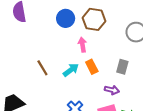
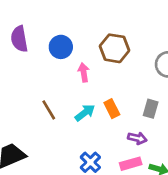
blue circle: (66, 18) -> (61, 47), moved
pink arrow: (82, 45) -> (84, 72), moved

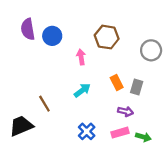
blue circle: (61, 47) -> (52, 36), moved
orange rectangle: (112, 109) -> (117, 83), moved
brown line: (49, 110) -> (44, 104), moved

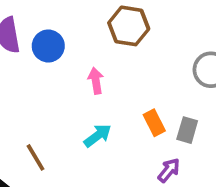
brown hexagon: (107, 37) -> (129, 26), moved
purple arrow: (126, 111) -> (169, 170), turned -64

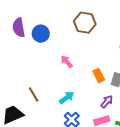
pink arrow: (96, 81) -> (67, 62), moved, turned -32
cyan arrow: (98, 136) -> (67, 98), moved

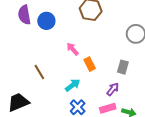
orange rectangle: (99, 76) -> (90, 64), moved
brown line: (34, 95) -> (39, 72), moved

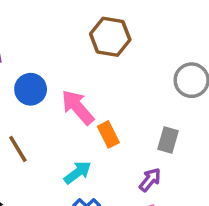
blue circle: (46, 21) -> (31, 89), moved
pink arrow: (73, 49) -> (78, 107), size x1.5

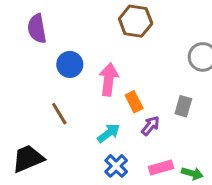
pink arrow: (78, 107) -> (109, 79), turned 48
purple arrow: (150, 180) -> (150, 126), moved

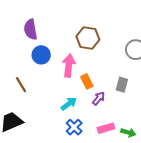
brown hexagon: (136, 21) -> (88, 38), moved
purple semicircle: (37, 29) -> (31, 29), moved
brown line: (59, 114) -> (21, 85), moved

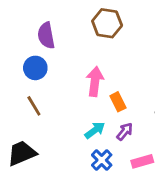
brown hexagon: (88, 38) -> (107, 23), moved
blue circle: (41, 55) -> (35, 68), moved
purple arrow: (99, 98) -> (125, 132), moved

